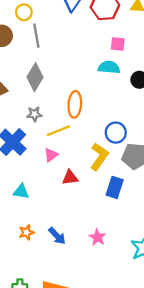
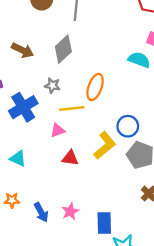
blue rectangle: (115, 187) -> (104, 223), moved, turned -35
pink star: (97, 237) -> (70, 211), moved

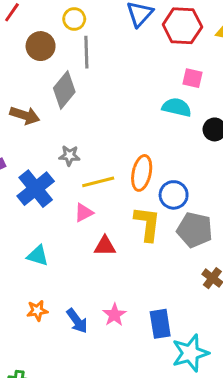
gray diamond: (63, 49) -> (64, 90), moved
orange ellipse: (95, 87) -> (142, 173), moved
yellow L-shape: (105, 145) -> (147, 224), turned -36

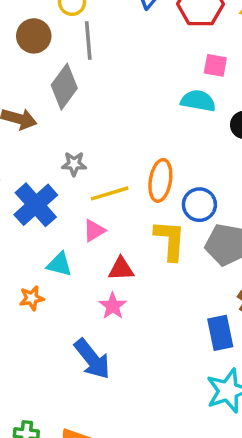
cyan triangle: (38, 256) -> (59, 264), moved
orange star: (37, 311) -> (32, 298), moved
pink star: (114, 315) -> (113, 306), moved
blue arrow: (77, 321) -> (92, 359), size x1.4
blue rectangle: (160, 324) -> (220, 333), moved

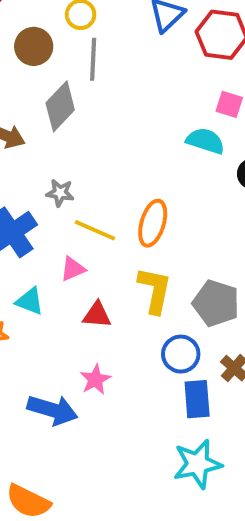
yellow line: (110, 193) -> (95, 230), turned 33
blue circle: (199, 205) -> (181, 354), moved
pink star: (113, 306) -> (95, 379), moved
blue arrow: (92, 359) -> (53, 410), turned -42

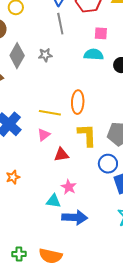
gray line: (93, 59) -> (60, 24), moved
gray star: (60, 193) -> (45, 55), moved
cyan triangle: (30, 301) -> (53, 201), moved
blue arrow: (53, 410) -> (75, 217), moved

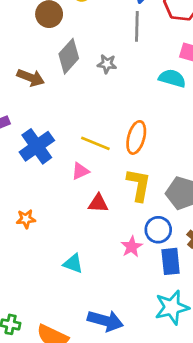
pink star: (69, 187) -> (132, 247), moved
blue arrow: (75, 217) -> (105, 321), moved

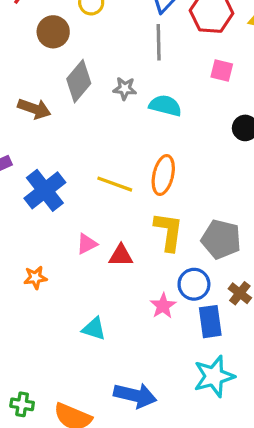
cyan semicircle: (172, 78) -> (165, 106), moved
pink triangle: (80, 171) -> (87, 244), moved

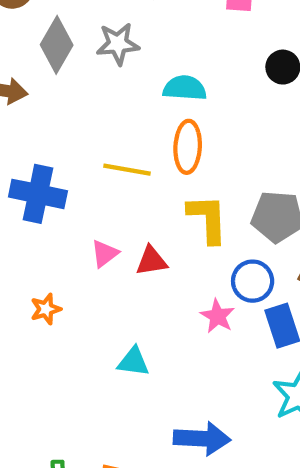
gray star: (125, 89) -> (118, 44), size x1.4
cyan semicircle: (165, 106) -> (185, 88), moved
blue cross: (45, 190) -> (38, 194), turned -30

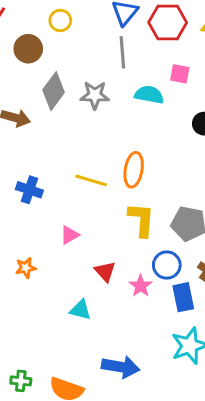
cyan semicircle: (185, 88) -> (149, 95), moved
blue cross: (38, 194) -> (29, 190), size x0.7
red triangle: (151, 261) -> (105, 271), moved, turned 50

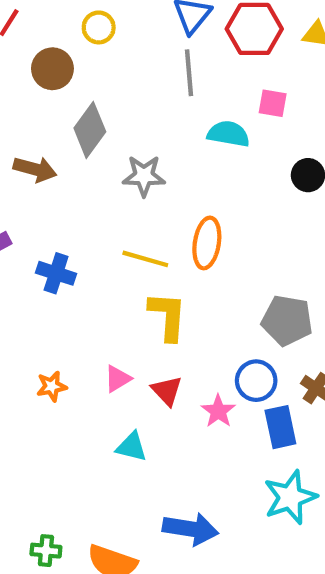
gray star: (95, 95) -> (144, 176), moved
yellow L-shape: (141, 220) -> (168, 316), moved
pink triangle: (70, 235) -> (118, 379), moved

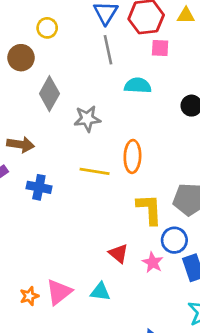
pink square: (273, 103) -> (160, 48), moved
brown arrow: (35, 169) -> (21, 144), moved
yellow L-shape: (168, 316) -> (149, 209), moved
pink triangle: (118, 379) -> (59, 292), moved, size x1.5
orange star: (52, 386) -> (29, 296), moved

